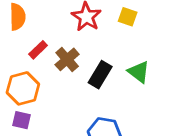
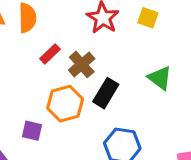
black rectangle: (100, 75) -> (106, 93), moved
orange hexagon: (23, 88) -> (65, 104), moved

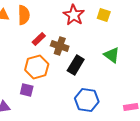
brown cross: (82, 64) -> (60, 46), turned -30
orange hexagon: (65, 104) -> (37, 67), moved

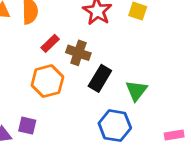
green triangle: (112, 55) -> (136, 91), moved, turned 30
purple square: (27, 90) -> (27, 126), moved

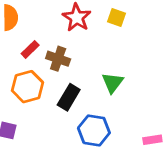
black rectangle: (100, 78) -> (69, 97), moved
green triangle: (136, 91) -> (113, 83), moved

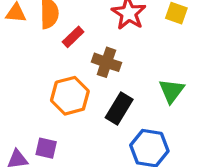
red rectangle: (30, 49) -> (73, 37), moved

